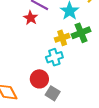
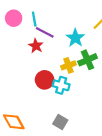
cyan cross: (54, 57) -> (61, 85), turned 35
red circle: (39, 79) -> (45, 80), moved

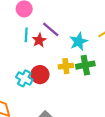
cyan line: (34, 19) -> (26, 35), moved
cyan cross: (61, 85) -> (24, 78), moved

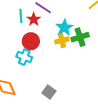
cyan star: (79, 42) -> (64, 28), moved
red circle: (40, 75) -> (31, 41), moved

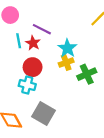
green cross: (80, 37) -> (87, 74), moved
gray square: (49, 92) -> (44, 113), moved, size x1.5

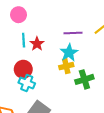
purple line: (42, 29) -> (73, 33), moved, turned -36
red circle: (33, 67) -> (23, 69), moved

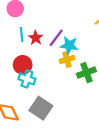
purple line: (73, 33) -> (56, 38), moved, turned -48
cyan star: (69, 53) -> (69, 45), turned -30

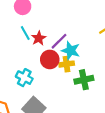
cyan line: (22, 35) -> (25, 33), turned -32
red circle: (23, 65) -> (50, 59), moved

